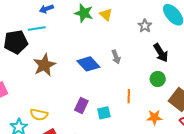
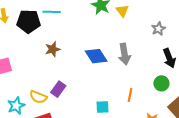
gray arrow: (116, 57) -> (124, 54), size x1.5
brown star: (44, 65) -> (53, 49), size x0.7
purple rectangle: (81, 106) -> (58, 89), moved

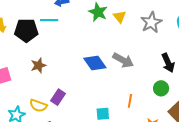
gray star: (158, 29) -> (151, 22), moved, size x1.5
brown star: (53, 49) -> (38, 65), moved
gray arrow: (124, 54) -> (123, 60), turned -50

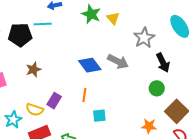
gray star: (151, 22) -> (144, 38), moved
orange line: (130, 101) -> (84, 95), moved

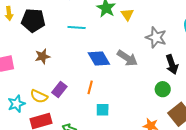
cyan line: (43, 24) -> (77, 27), moved
gray star: (144, 38) -> (156, 37), turned -30

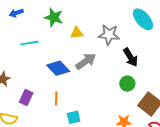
yellow triangle: (127, 15) -> (77, 33), moved, turned -48
gray arrow: (127, 58) -> (86, 61), turned -55
purple rectangle: (59, 89) -> (26, 97), moved

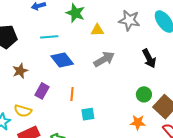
gray star: (109, 35) -> (129, 20), moved
blue diamond: (58, 68) -> (62, 60), moved
green circle: (127, 84) -> (144, 94), moved

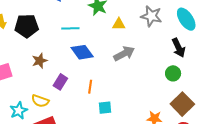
black arrow: (149, 58) -> (179, 48), moved
green circle: (144, 94) -> (173, 73), moved

